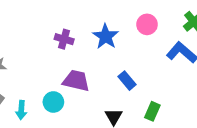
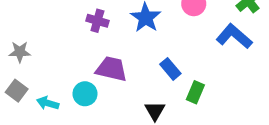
cyan arrow: (21, 110) -> (48, 103), turned 102
green rectangle: (152, 111) -> (195, 92), moved

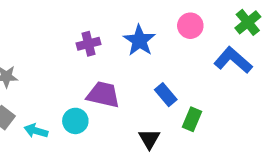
purple cross: (97, 21) -> (89, 44), turned -30

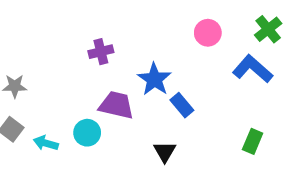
blue star: (139, 40) -> (154, 79), moved
green rectangle: (192, 119) -> (253, 141), moved

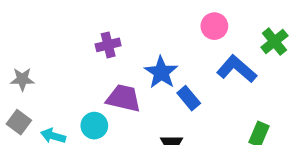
green cross: (268, 29) -> (274, 42), moved
blue L-shape: (253, 69) -> (237, 69), moved

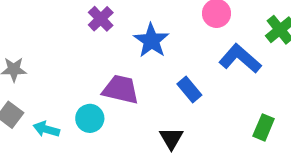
purple cross: (108, 45) -> (101, 19), moved, turned -30
blue star: (161, 72) -> (151, 41), moved

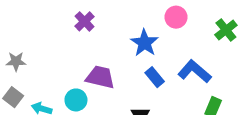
blue star: (151, 41) -> (145, 43), moved
blue L-shape: (240, 59) -> (195, 71), moved

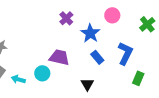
purple cross: (85, 21) -> (66, 18), moved
blue L-shape: (195, 71) -> (125, 53), turned 75

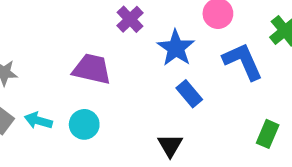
blue L-shape: (125, 53) -> (243, 61), moved, turned -50
purple trapezoid: (59, 57) -> (92, 69), moved
cyan arrow: (18, 79) -> (38, 121), moved

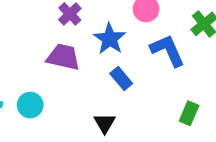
purple trapezoid: (92, 69) -> (63, 57), moved

